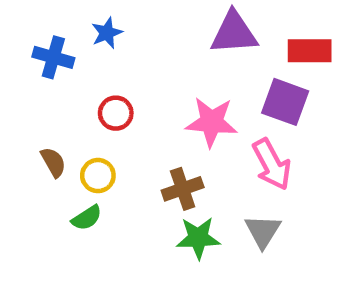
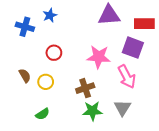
green semicircle: (87, 218) -> (43, 114), moved

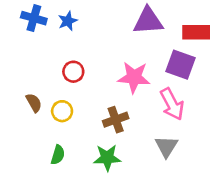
blue cross: (25, 27) -> (34, 18), moved
green star: (92, 111) -> (107, 158), moved
green semicircle: (43, 114) -> (58, 155), turned -40

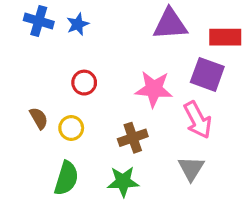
green semicircle: (58, 155) -> (66, 178), size x1.5

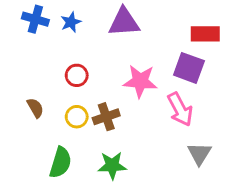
purple triangle: (170, 24) -> (124, 22), moved
yellow circle: (71, 128) -> (77, 117), moved
brown cross: (133, 138) -> (106, 117), moved
gray triangle: (191, 168) -> (199, 154), moved

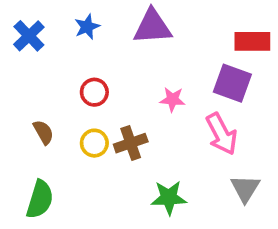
blue cross: (35, 19) -> (29, 36), moved, turned 30
pink star: (140, 81) -> (172, 99), size x0.6
green semicircle: (60, 163) -> (40, 199), moved
green star: (112, 165) -> (169, 198), moved

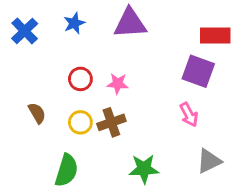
pink star: (172, 99) -> (118, 84), moved
pink arrow: (222, 134) -> (189, 115), size x0.7
gray triangle: (245, 188) -> (209, 161), turned 32
green semicircle: (40, 199) -> (66, 170), moved

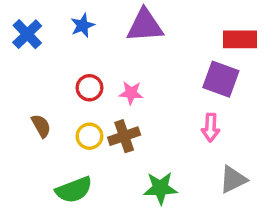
pink arrow: (189, 115) -> (211, 128), turned 30
green semicircle: (66, 170) -> (74, 190), turned 52

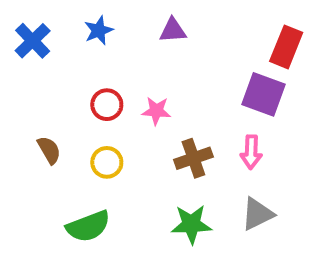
purple triangle: (145, 25) -> (173, 30), size x0.6
red rectangle: (240, 39) -> (286, 47), turned -68
brown cross: (124, 136) -> (193, 158), moved
gray triangle: (233, 179) -> (257, 214), moved

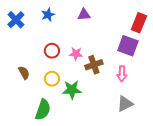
brown cross: (193, 158) -> (94, 65), moved
green star: (191, 224) -> (72, 90), moved
green semicircle: (88, 226) -> (43, 110), turned -50

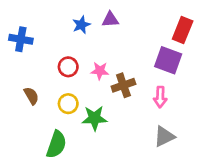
blue star: (48, 15) -> (81, 25), moved
blue cross: (16, 20) -> (21, 39), moved, turned -36

